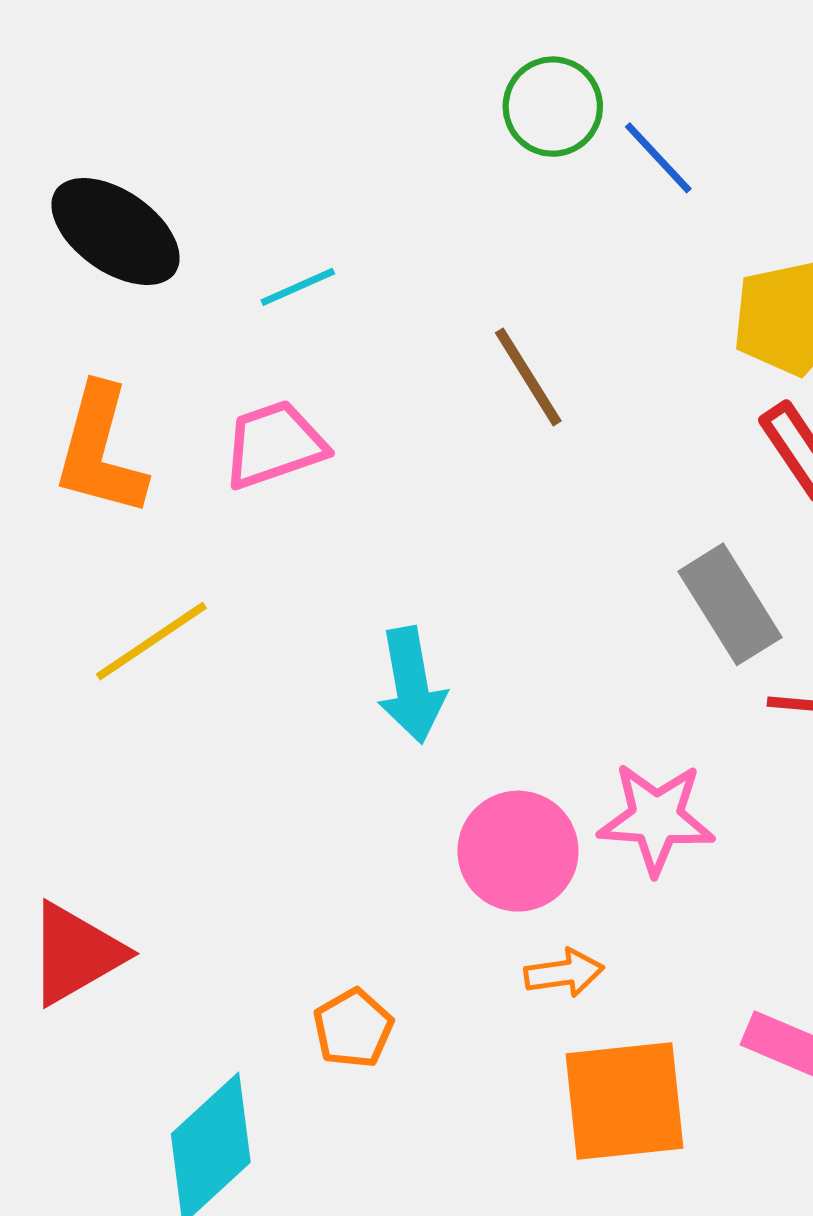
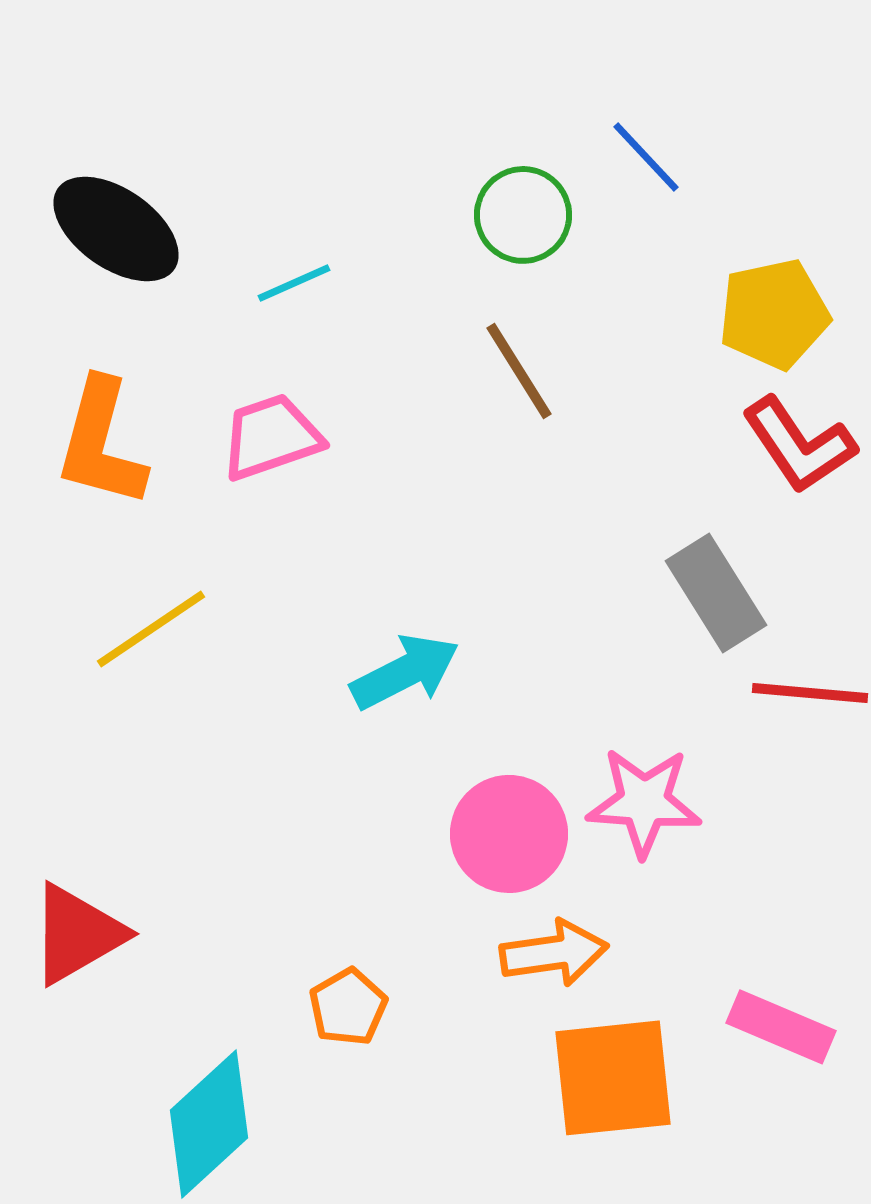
green circle: (553, 107) -> (523, 215), moved
cyan arrow: (411, 685) -> (405, 672), turned -107
orange arrow: (564, 973) -> (554, 953), size x1.4

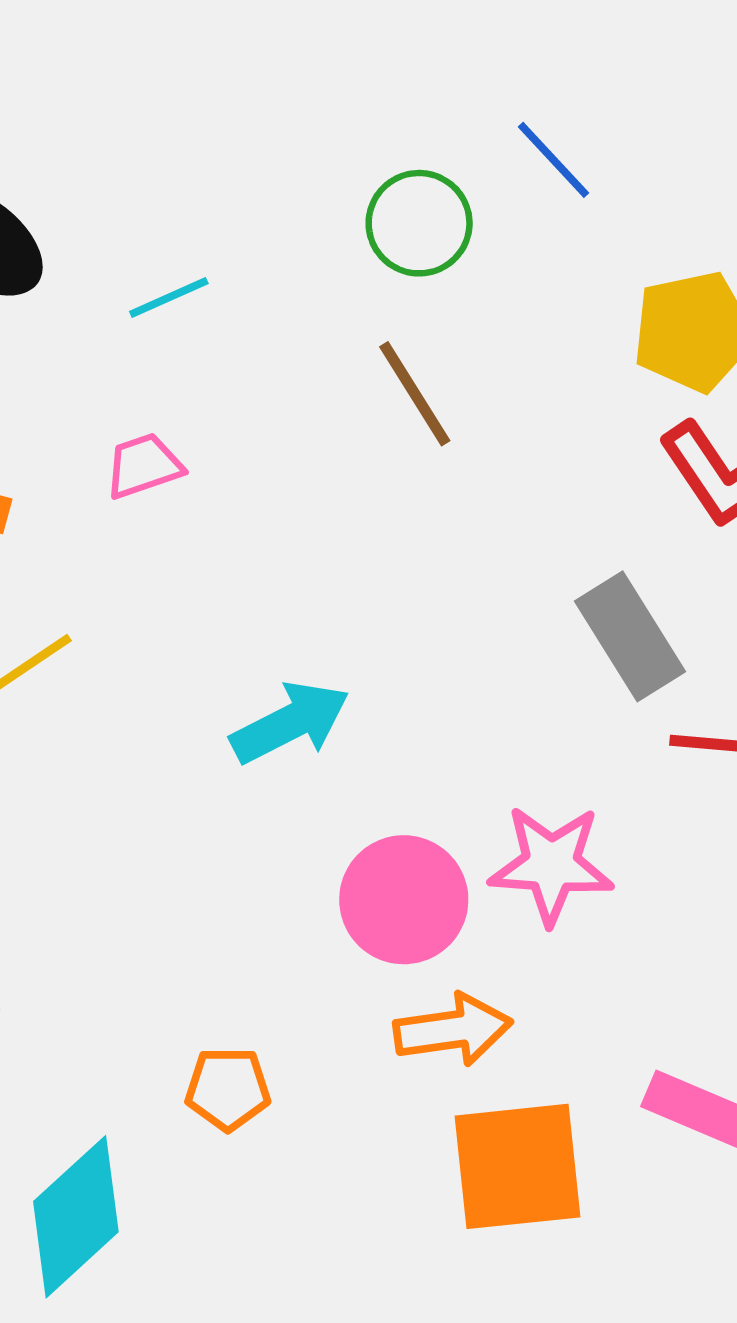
pink trapezoid: (271, 437) -> (144, 466), size x0.7
orange pentagon: (348, 1007) -> (228, 1089), turned 30

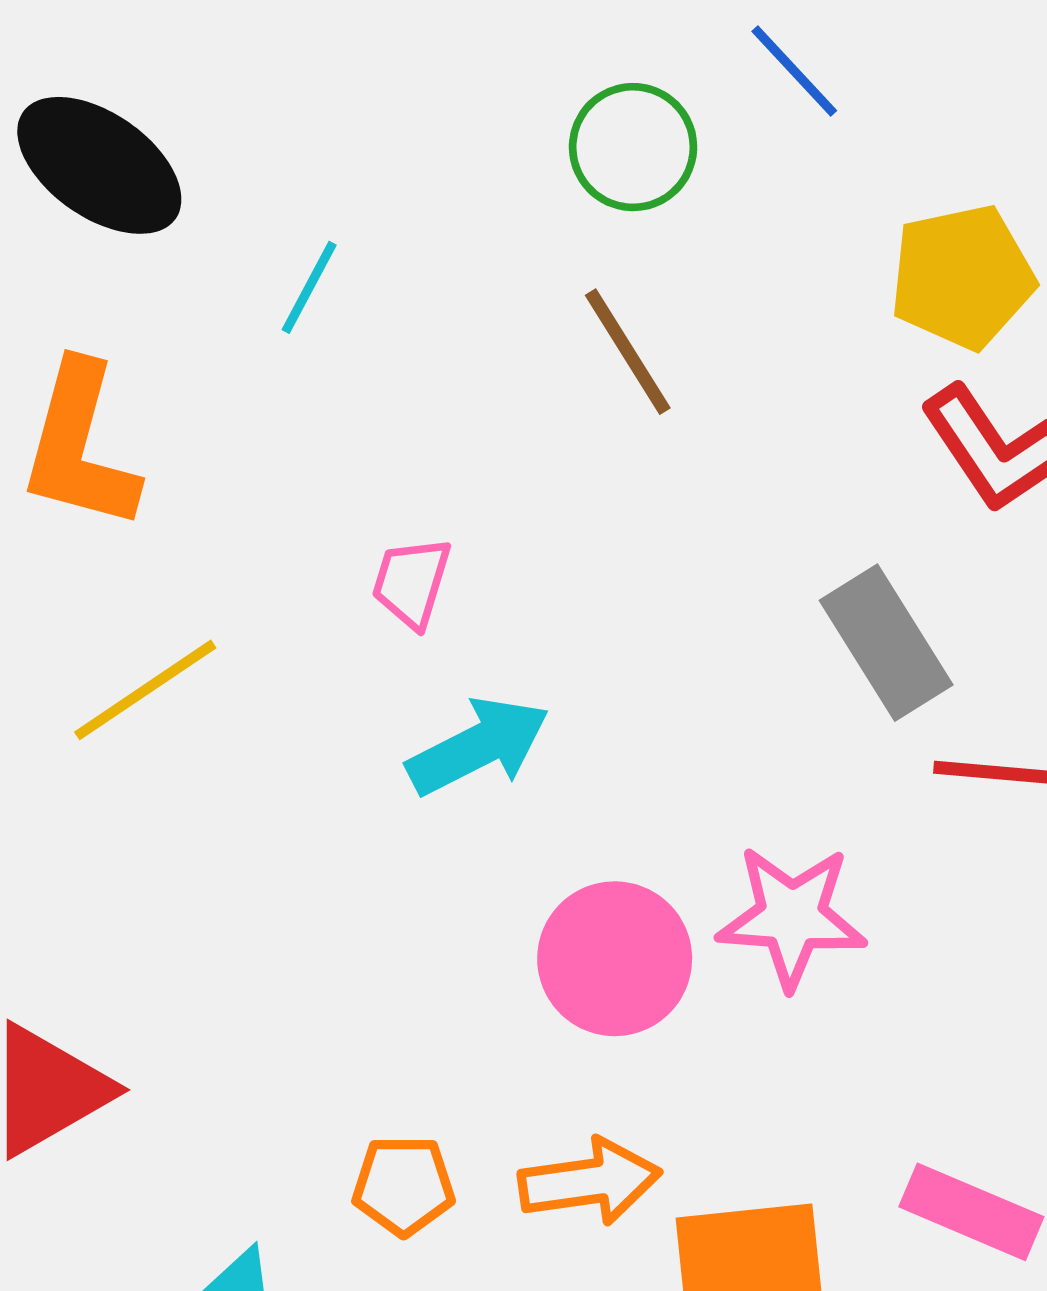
cyan line: (169, 298) -> (309, 287), moved, turned -38
pink trapezoid: (144, 466) -> (411, 582), moved, turned -54
orange arrow: (453, 1030) -> (590, 1182), moved

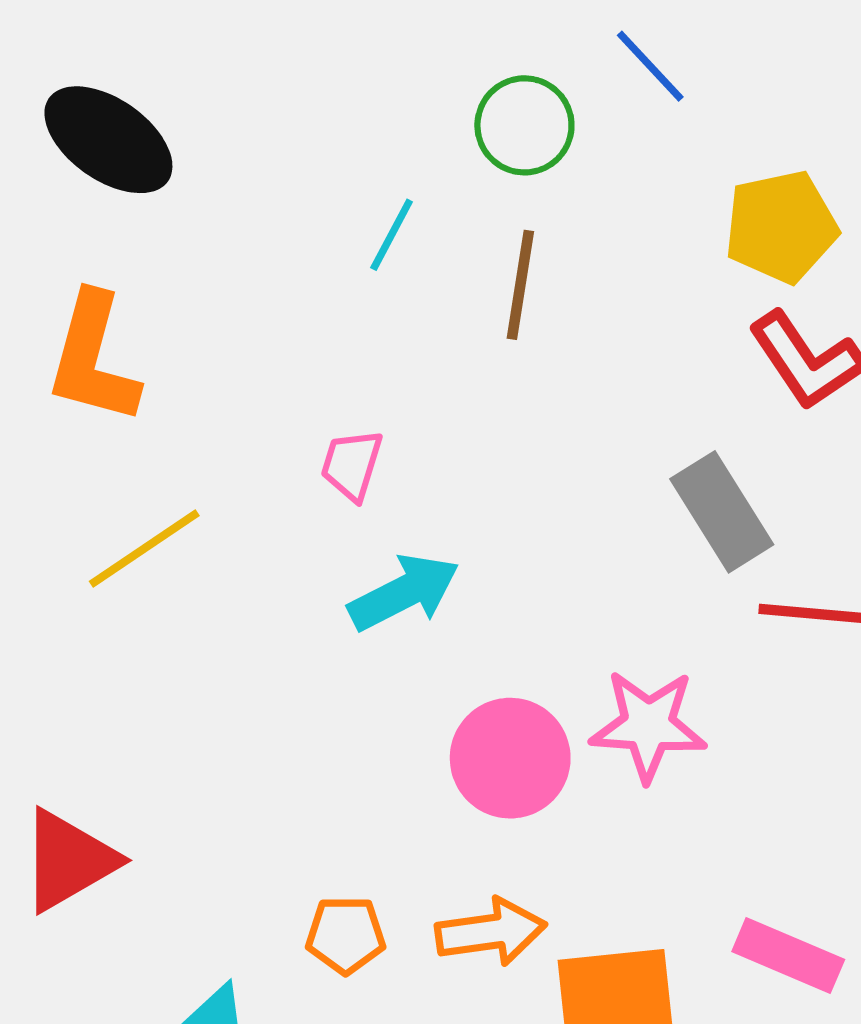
cyan line: (309, 287) -> (392, 235), moved
brown line: (628, 352) -> (520, 285), turned 41

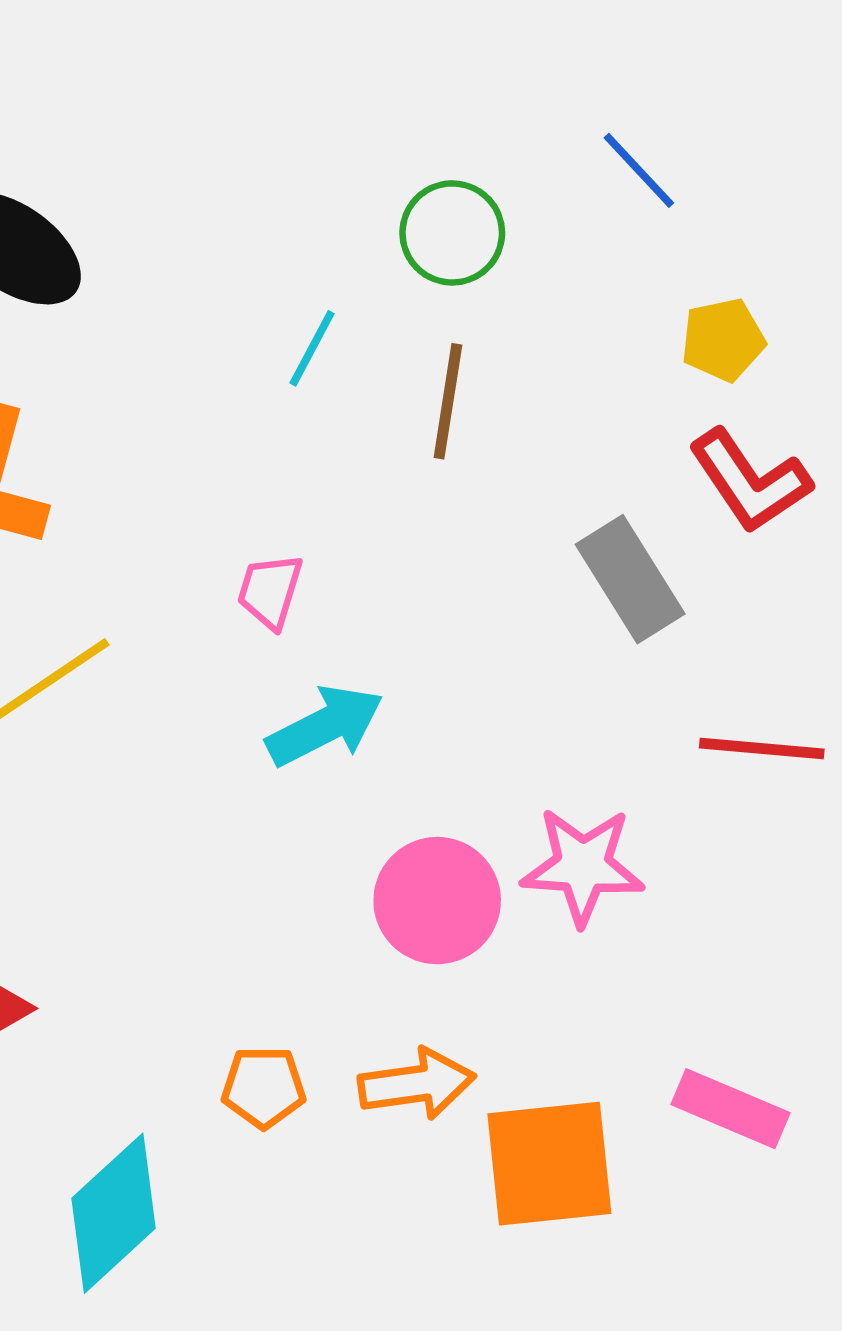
blue line: (650, 66) -> (639, 170), moved
yellow pentagon: (781, 227) -> (723, 340), size x0.7
gray rectangle: (722, 512) -> (630, 579), moved

